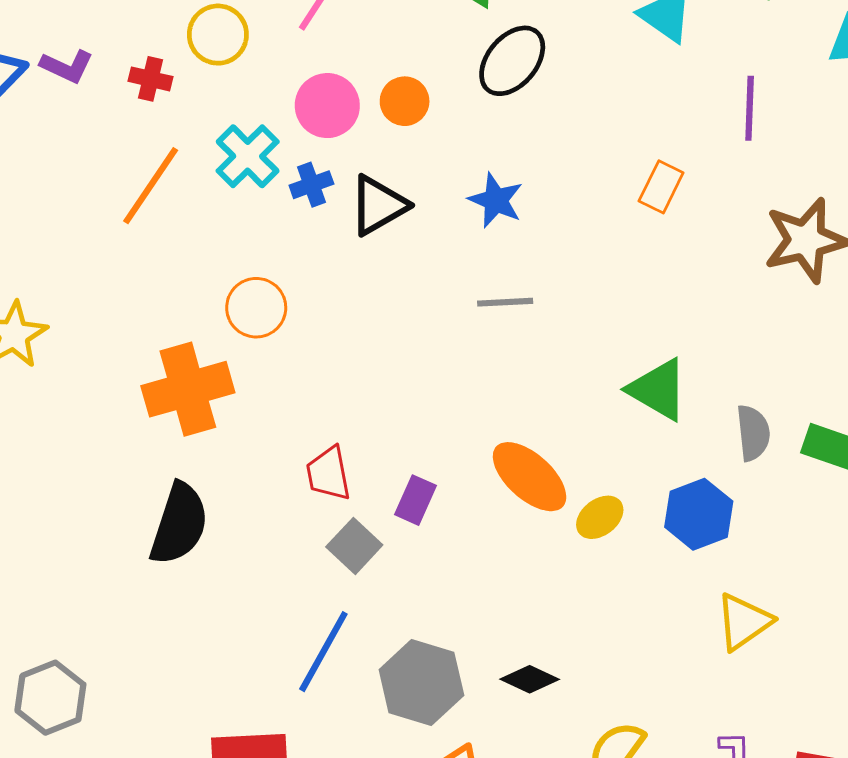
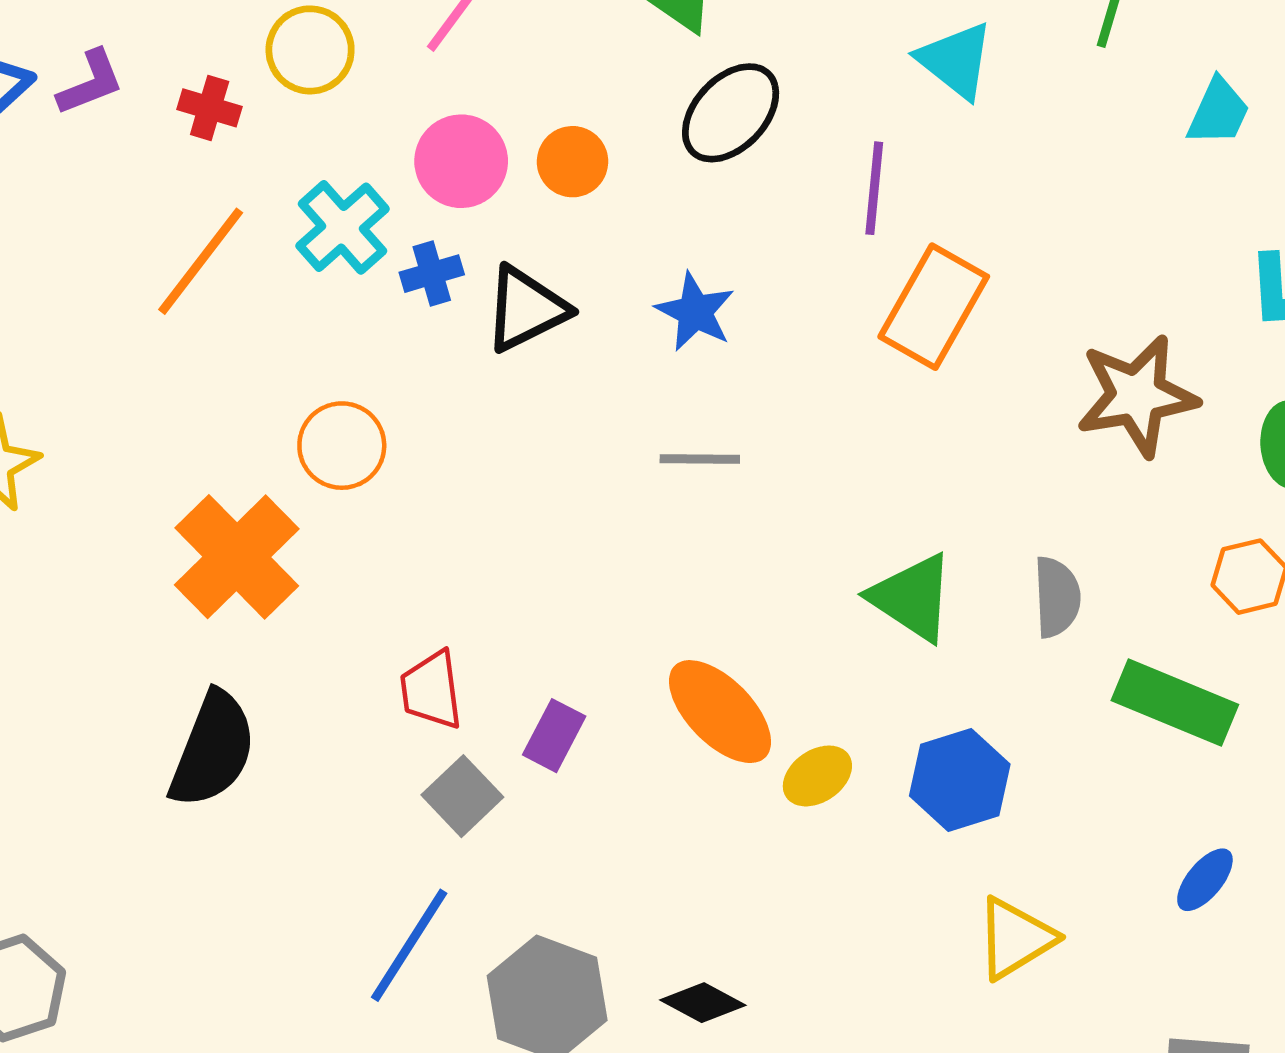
purple L-shape: (67, 66) -> (90, 83), turned -50
purple line: (750, 108) -> (874, 188), moved
orange rectangle: (661, 187) -> (934, 307), size x1.6
orange cross: (188, 389) -> (237, 557), turned -32
gray semicircle: (753, 433) -> (1057, 597), moved

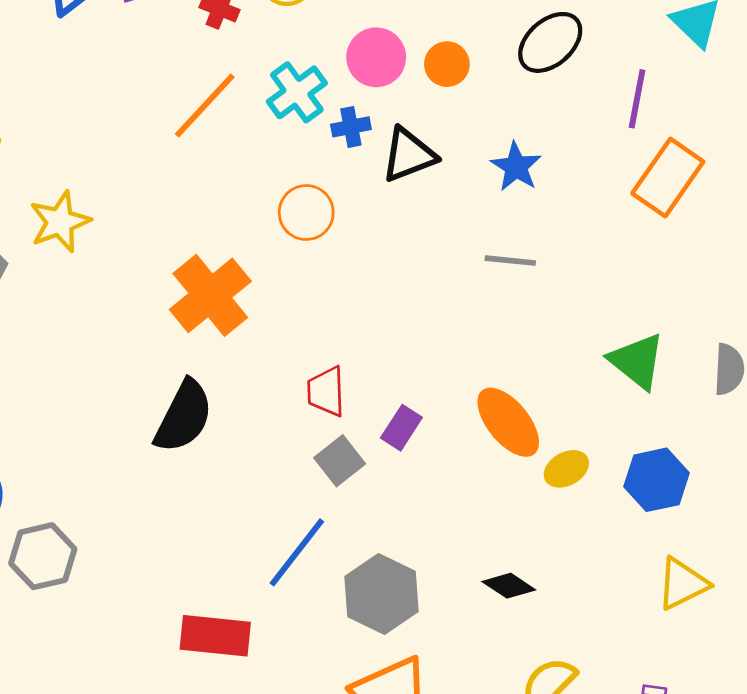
orange circle: (342, 446) -> (306, 213), moved
black diamond: (703, 1003) -> (509, 586), moved

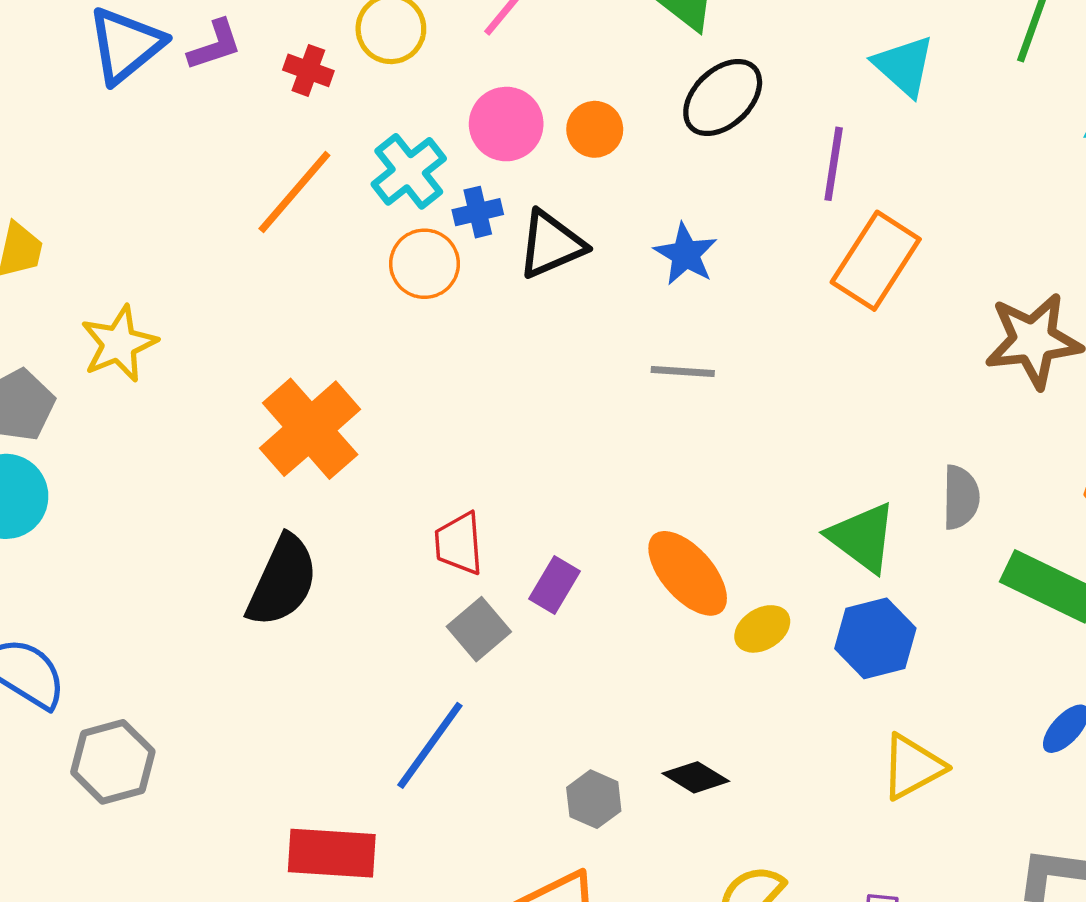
orange circle: (306, 213) -> (424, 264), moved
green triangle: (637, 361) -> (862, 537), moved
gray hexagon: (381, 594) -> (594, 799), moved, size x0.6

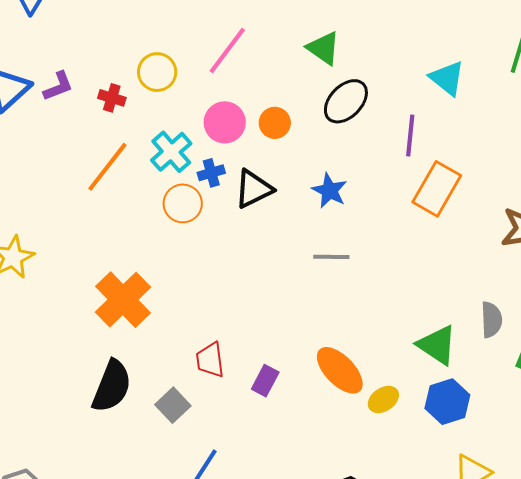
gray square: (479, 629) -> (173, 405), moved

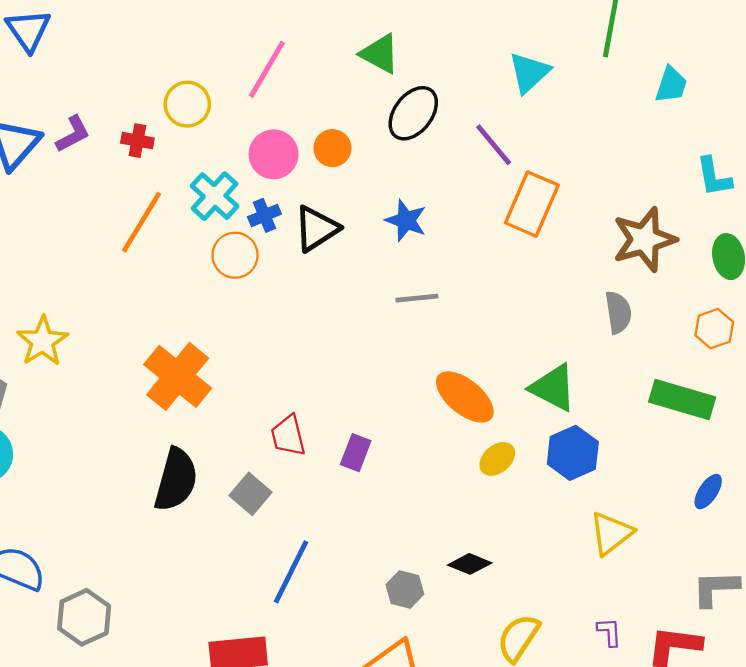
cyan triangle: (447, 78) -> (529, 73), turned 45
purple line: (410, 135) -> (494, 145), turned -39
gray semicircle: (491, 320) -> (618, 312), moved
orange ellipse: (340, 370) -> (465, 397), moved

